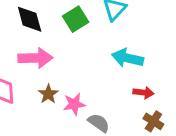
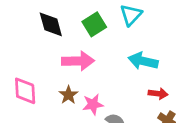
pink arrow: (35, 58) -> (78, 61), moved

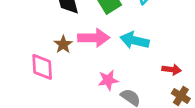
cyan arrow: (143, 61) -> (135, 40), moved
brown star: (68, 95) -> (63, 44), moved

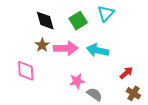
brown star: (63, 44) -> (42, 45), moved
red arrow: (172, 70) -> (126, 73), turned -48

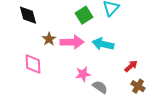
black diamond: (45, 21) -> (28, 15), moved

